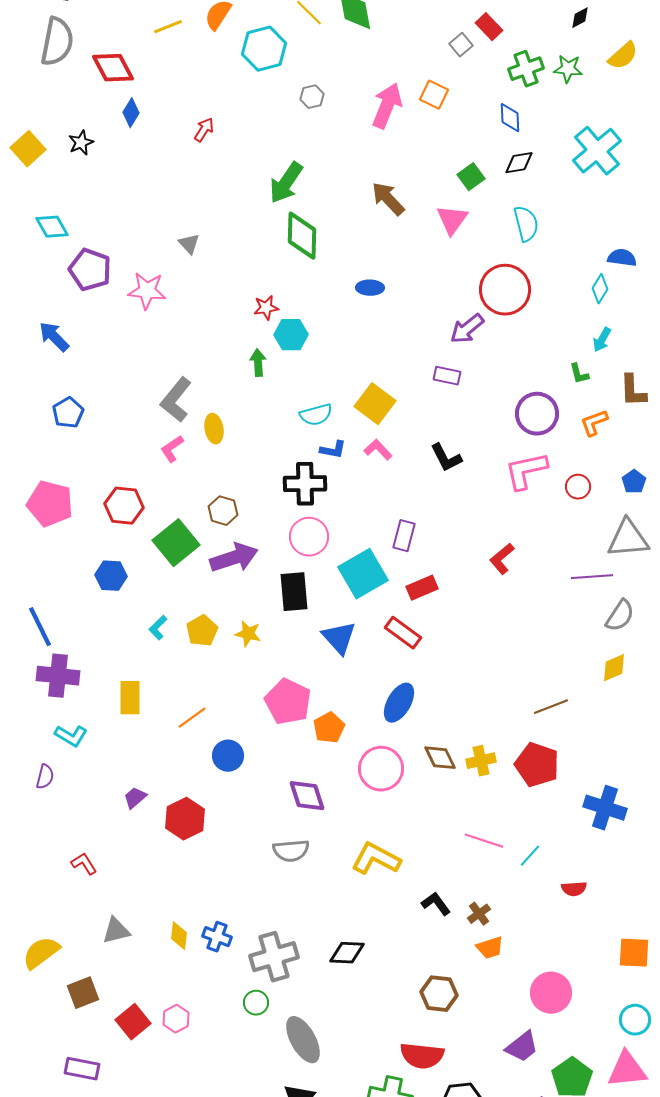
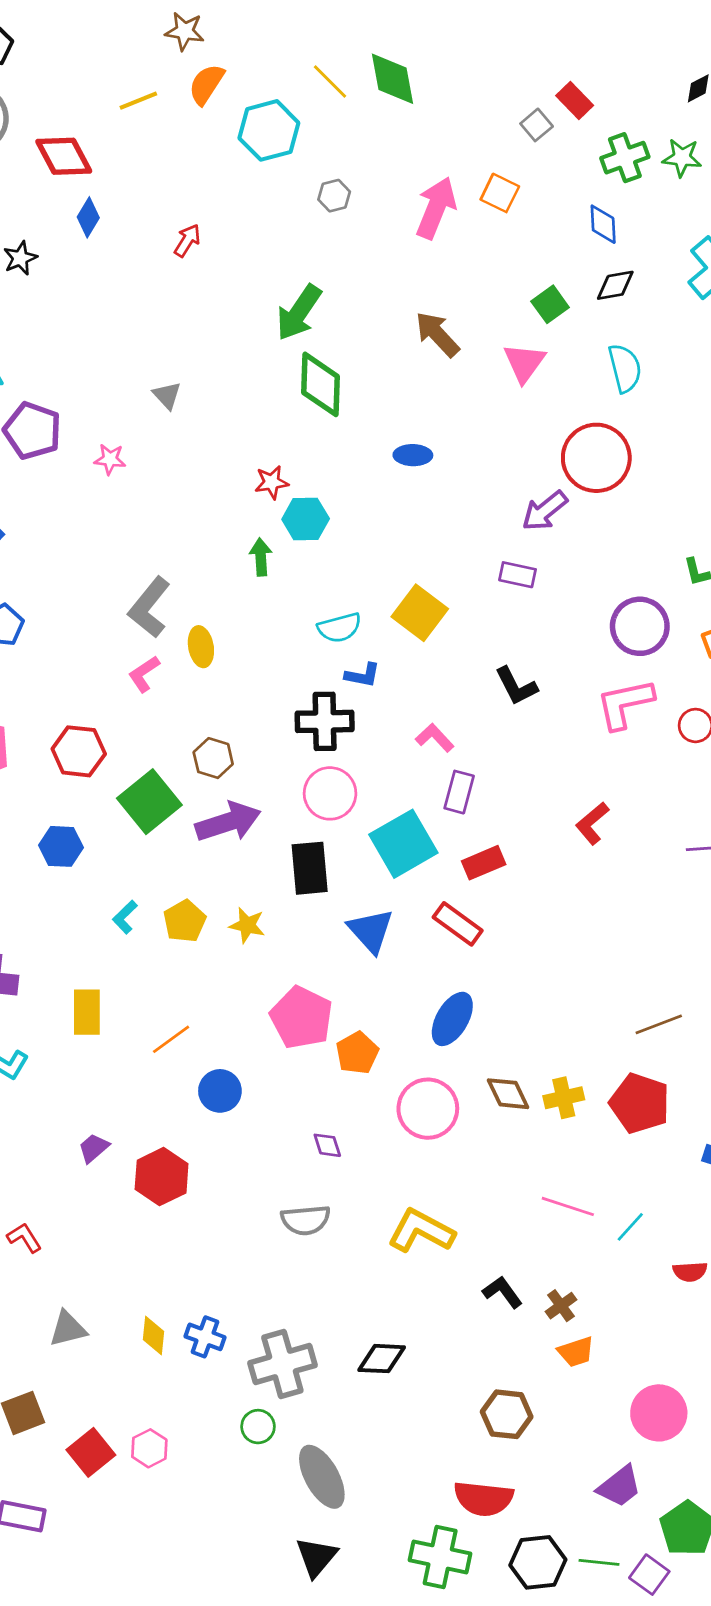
pink star: (147, 291) -> (110, 459), size x0.6
pink L-shape: (378, 450) -> (435, 738), moved
purple diamond: (307, 796) -> (327, 1145), size x0.6

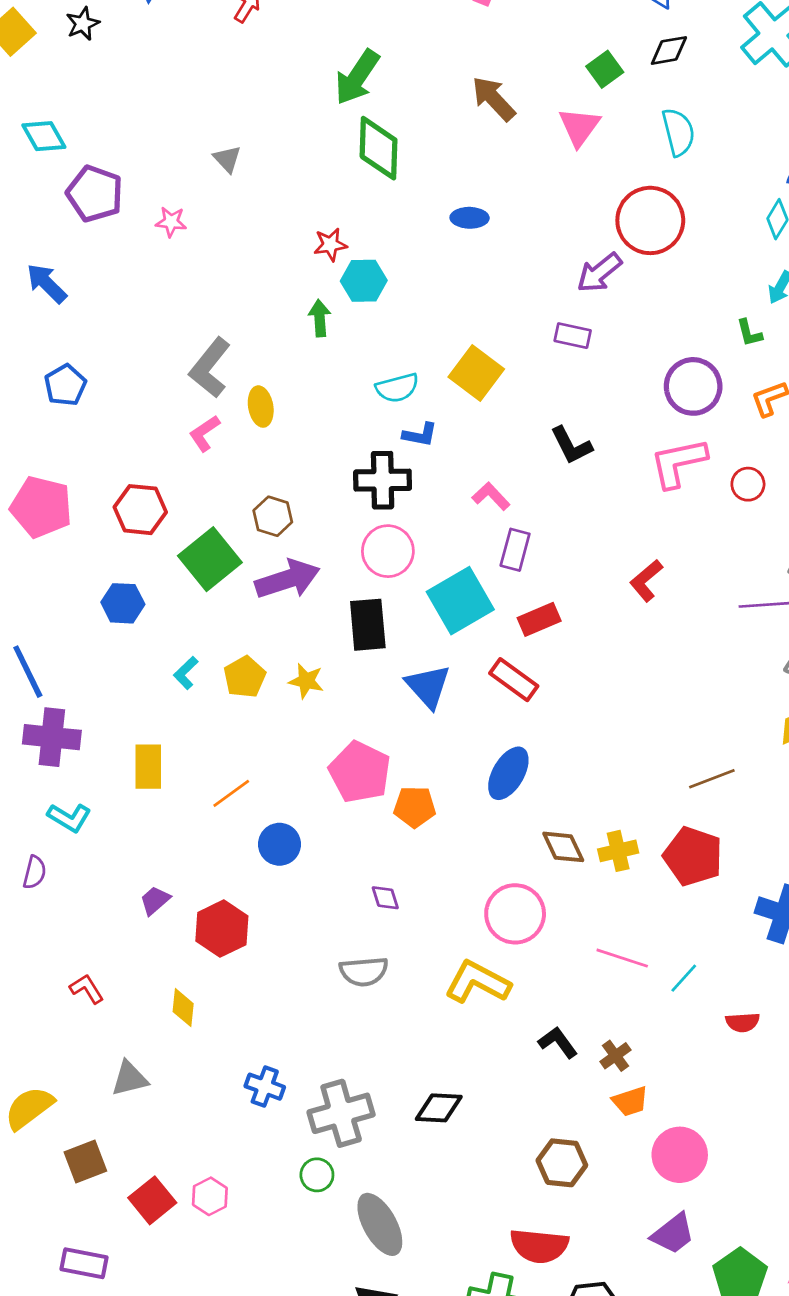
orange pentagon: (357, 1053) -> (415, 807), turned 30
pink circle: (428, 1109) -> (515, 914), moved
yellow diamond: (153, 1336) -> (183, 1008), moved
pink circle: (659, 1413) -> (680, 1155), moved

